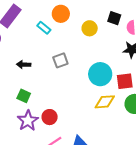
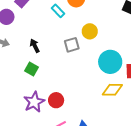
yellow circle: (90, 28) -> (90, 31), moved
black arrow: (24, 65) -> (35, 46), turned 56
green square: (24, 96) -> (32, 69), moved

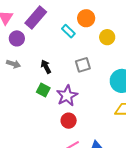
yellow circle: (90, 31) -> (107, 37), moved
purple star: (34, 102) -> (67, 96), moved

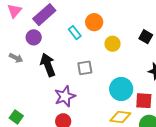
purple circle: (17, 38) -> (34, 37), moved
black arrow: (46, 67) -> (48, 65), size x1.6
green square: (43, 90) -> (16, 117), moved

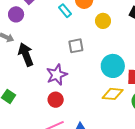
purple circle: (34, 37) -> (16, 14), moved
black arrow: (48, 65) -> (26, 55), moved

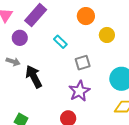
cyan rectangle: (65, 11) -> (60, 42), moved
purple star: (57, 75) -> (79, 91), moved

